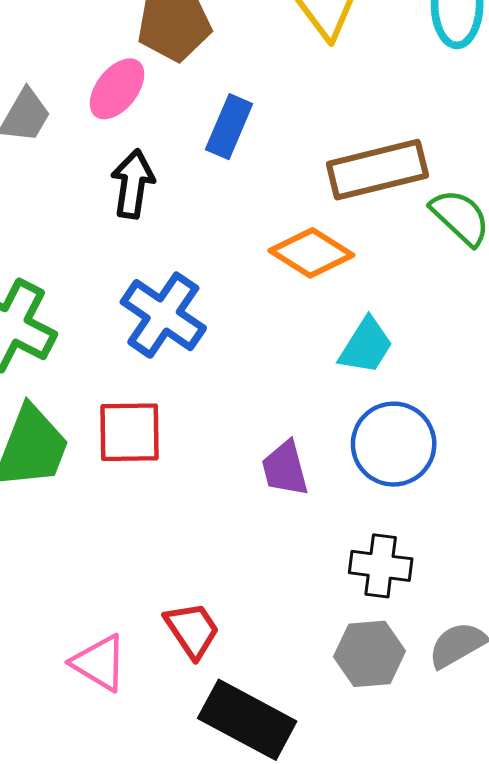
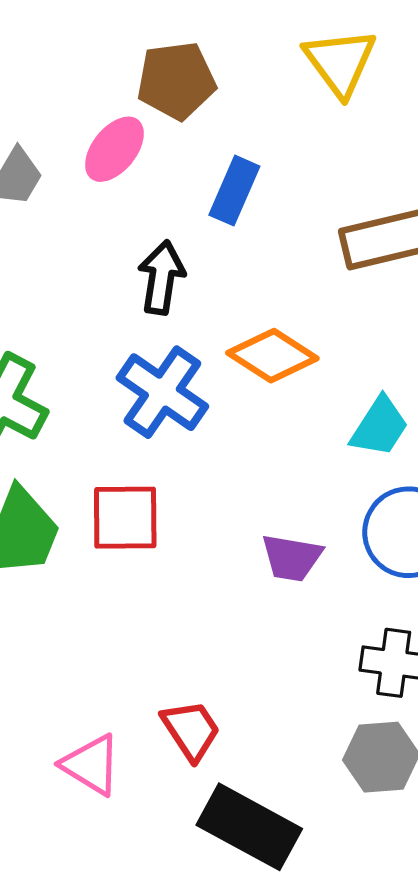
black arrow: (133, 184) -> (161, 277), moved
orange diamond: (311, 253) -> (272, 356), moved
purple trapezoid: (285, 469) -> (292, 558), turned -66

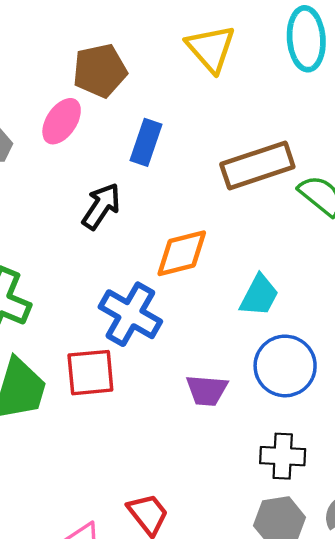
black arrow: (161, 277) -> (101, 206), turned 30
orange diamond: (272, 356) -> (182, 253), turned -42
blue cross: (162, 392) -> (130, 314), moved

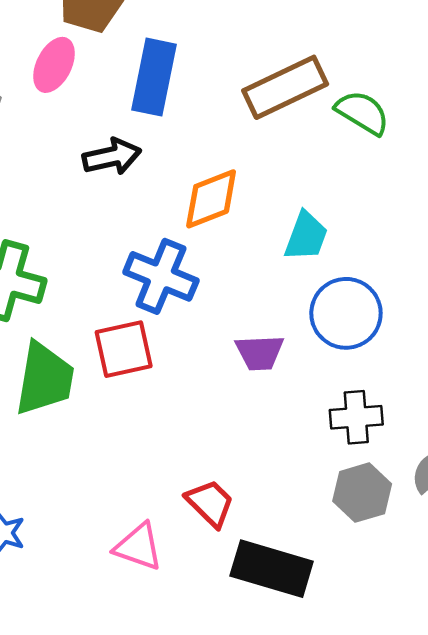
blue rectangle: (146, 142) -> (154, 77), size x1.4
black arrow: (101, 206) -> (112, 157), turned 51

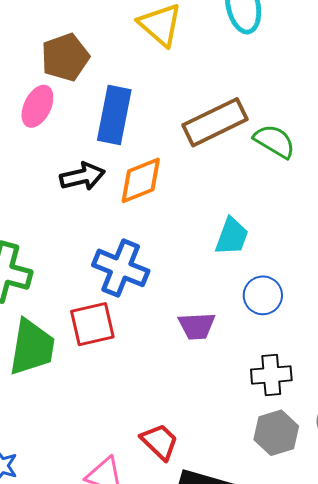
orange diamond: (211, 199) -> (141, 180), moved
blue circle: (346, 313) -> (263, 295), size x0.7

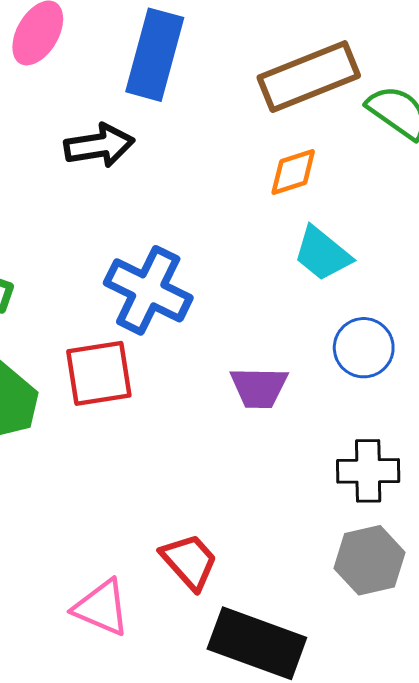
orange diamond: (141, 180) -> (293, 172), moved, size x0.7
cyan trapezoid: (232, 236) -> (322, 254), turned 105

